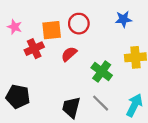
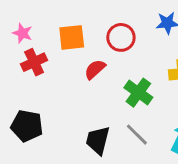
red circle: (79, 24) -> (121, 37), moved
red cross: (34, 49) -> (34, 62), moved

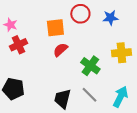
orange square: (72, 37) -> (55, 28), moved
red circle: (121, 37) -> (80, 14), moved

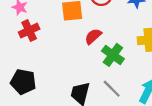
red semicircle: (60, 50) -> (93, 36), moved

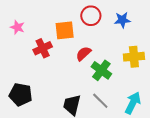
red cross: (29, 31) -> (43, 48), moved

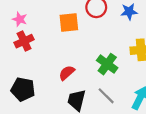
red cross: (43, 48) -> (24, 41), moved
red semicircle: (84, 54) -> (67, 73), moved

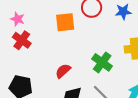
red cross: (24, 41) -> (22, 40), turned -30

